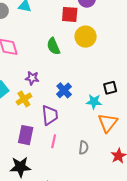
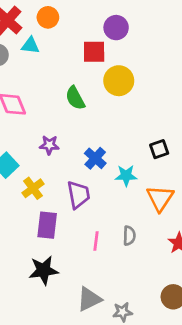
yellow cross: (24, 99) -> (33, 188), moved
cyan star: (94, 102) -> (126, 176), moved
pink line: (54, 141) -> (96, 241), moved

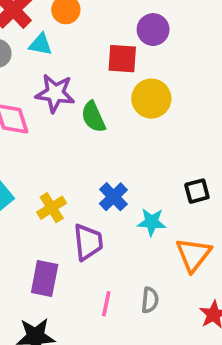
purple star: (49, 145) -> (55, 93), moved, size x1.5
yellow cross: (33, 188) -> (52, 208), moved

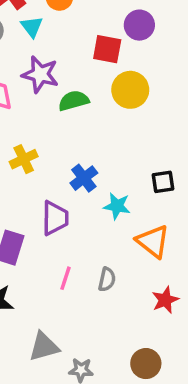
cyan triangle: (41, 44) -> (32, 27), turned 35
green semicircle: (93, 117) -> (74, 101), turned 92
yellow cross: (52, 208) -> (24, 159), moved
orange triangle: (193, 255) -> (153, 241), turned -36

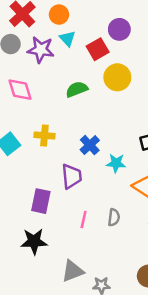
cyan triangle: (32, 27) -> (67, 39), moved
red square: (107, 49) -> (98, 49), turned -35
purple star: (40, 74) -> (41, 50), moved
yellow cross: (24, 159) -> (44, 135), turned 36

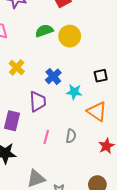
yellow circle: (117, 77) -> (70, 36), moved
yellow cross: (44, 135) -> (17, 67), turned 35

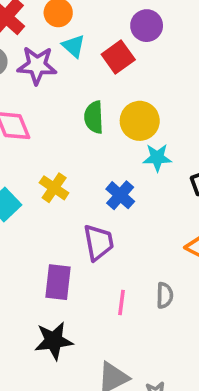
green semicircle: (44, 31) -> (94, 117), turned -66
cyan star: (74, 92) -> (157, 158), moved

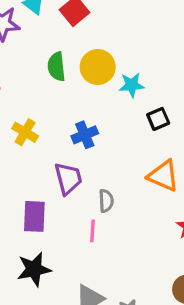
cyan star: (157, 158) -> (132, 85), moved
blue cross: (120, 195) -> (85, 135), turned 30
gray semicircle: (165, 295) -> (106, 201), moved

